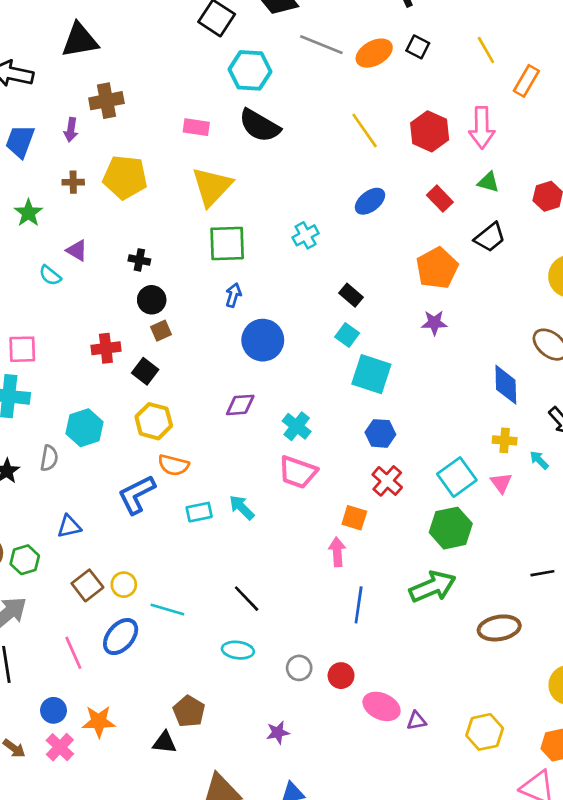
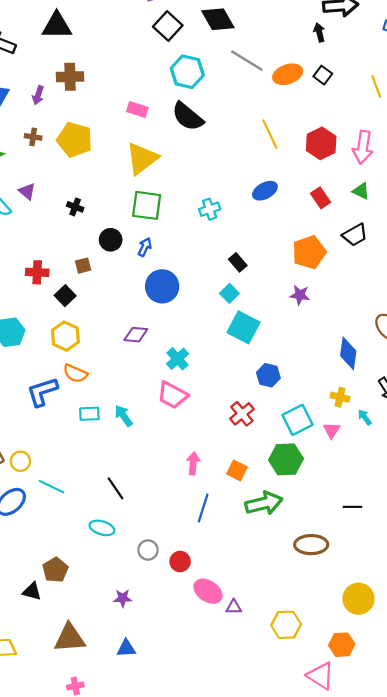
black circle: (152, 300) -> (111, 240), moved
blue hexagon: (380, 433) -> (268, 375), moved
orange square: (354, 518) -> (237, 470), moved

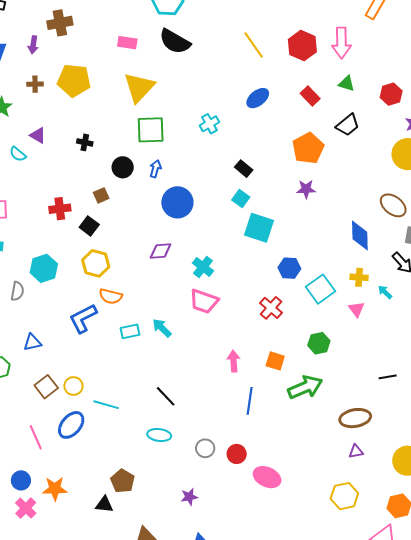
cyan square: (297, 420) -> (321, 289), moved
green hexagon: (286, 459) -> (319, 343), size x0.7
purple triangle: (234, 607) -> (356, 451), moved

